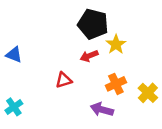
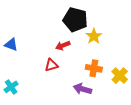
red arrow: (89, 56) -> (63, 46), moved
orange cross: (116, 84) -> (94, 68), turned 35

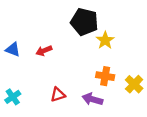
red arrow: (63, 46) -> (44, 51), moved
red triangle: (51, 65) -> (58, 95), moved

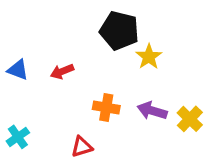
orange cross: (105, 76) -> (106, 107), moved
red triangle: (58, 95) -> (82, 147), moved
purple arrow: (92, 99) -> (152, 111), moved

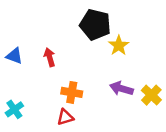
red arrow: (62, 71) -> (50, 57), turned 96
orange cross: (106, 107) -> (72, 92), moved

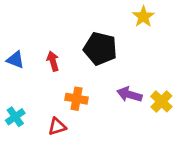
black pentagon: (95, 25) -> (100, 49), moved
yellow star: (119, 45) -> (143, 17), moved
red triangle: (65, 117) -> (57, 127), moved

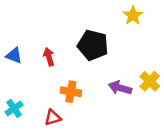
yellow cross: (161, 101) -> (150, 81), moved

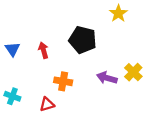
blue triangle: (14, 55) -> (12, 49), turned 35
cyan cross: (14, 108) -> (12, 96), turned -35

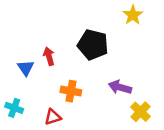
blue triangle: (12, 49) -> (26, 68), moved
yellow cross: (133, 72) -> (141, 112), moved

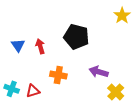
yellow star: (133, 15) -> (122, 16), moved
blue triangle: (26, 68) -> (18, 45), moved
red triangle: (53, 117) -> (33, 91), moved

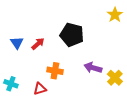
red arrow: (40, 46) -> (38, 44), turned 64
red triangle: (33, 91) -> (40, 89), moved
yellow cross: (116, 92) -> (115, 78), moved

